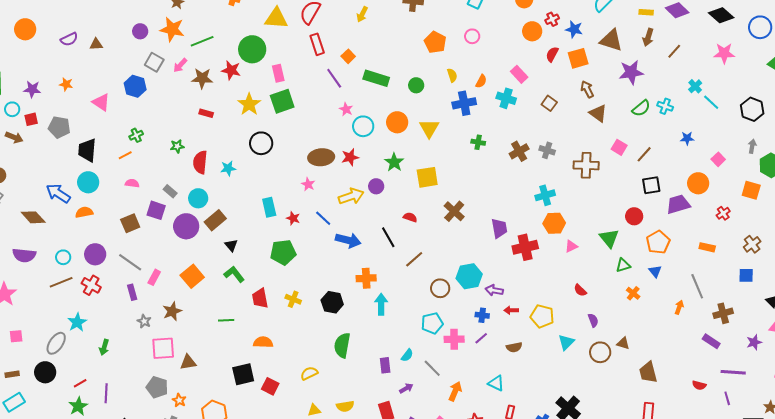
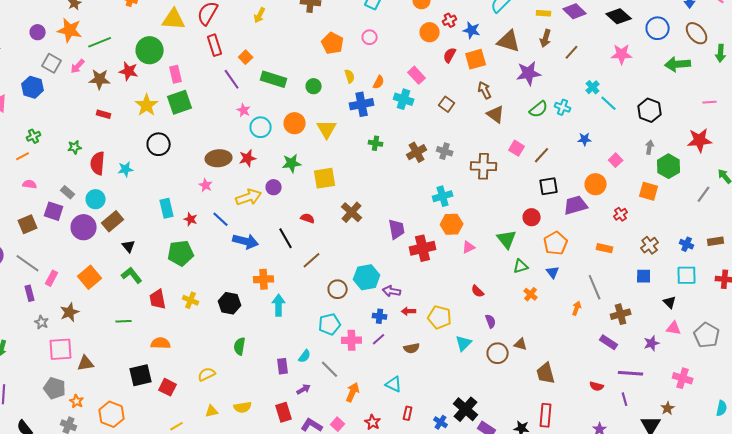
green star: (394, 162) -> (292, 163), turned 30
green semicircle: (342, 345) -> (240, 346), size x0.7

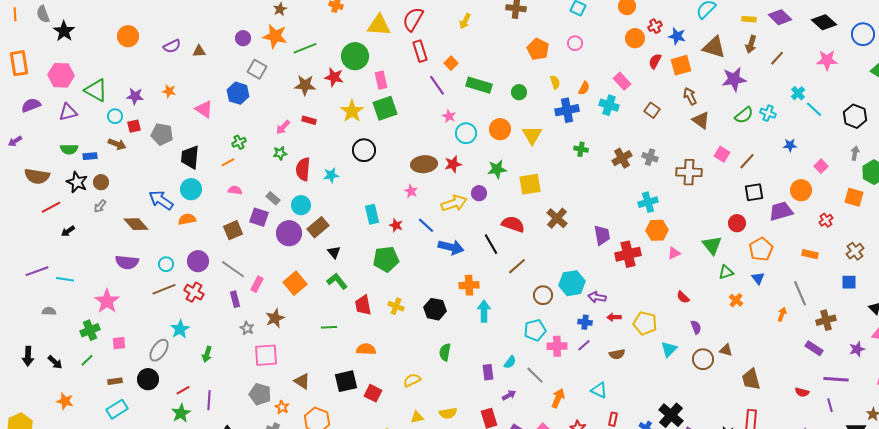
pink arrow: (78, 66) -> (283, 127), moved
red semicircle: (308, 218) -> (513, 224), size x1.6
brown triangle: (86, 363) -> (302, 381), moved, turned 42

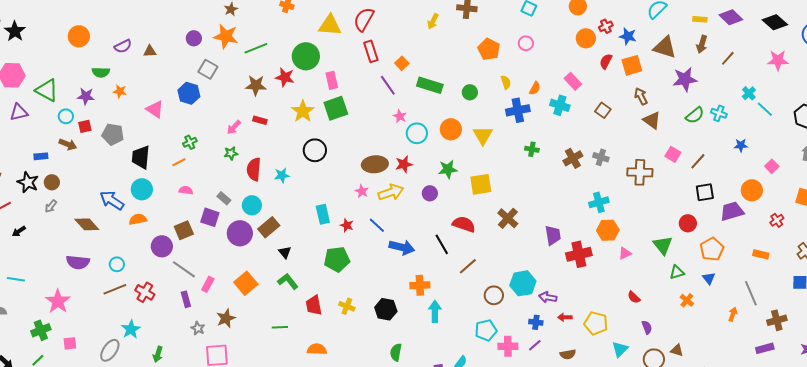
yellow arrow: (465, 21) -> (433, 21), moved
green semicircle: (69, 149) -> (101, 72), moved
yellow arrow: (454, 203) -> (391, 192), moved
purple circle: (198, 261) -> (162, 246), moved
purple rectangle: (814, 348) -> (765, 348), turned -48

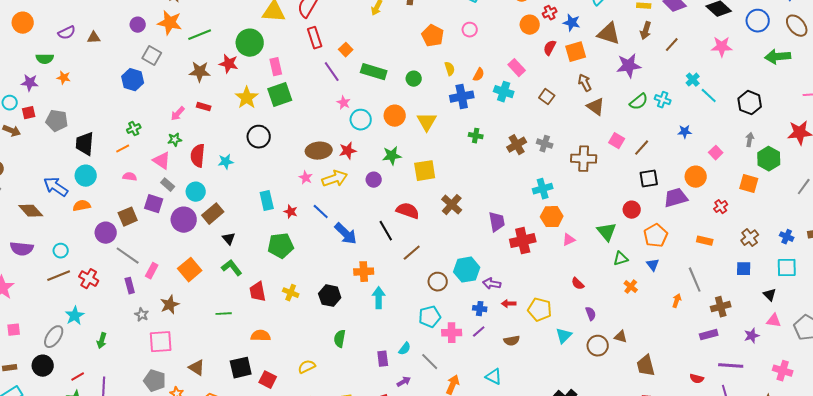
pink triangle: (155, 109) -> (162, 161), moved
blue arrow: (402, 247) -> (346, 234), turned 30

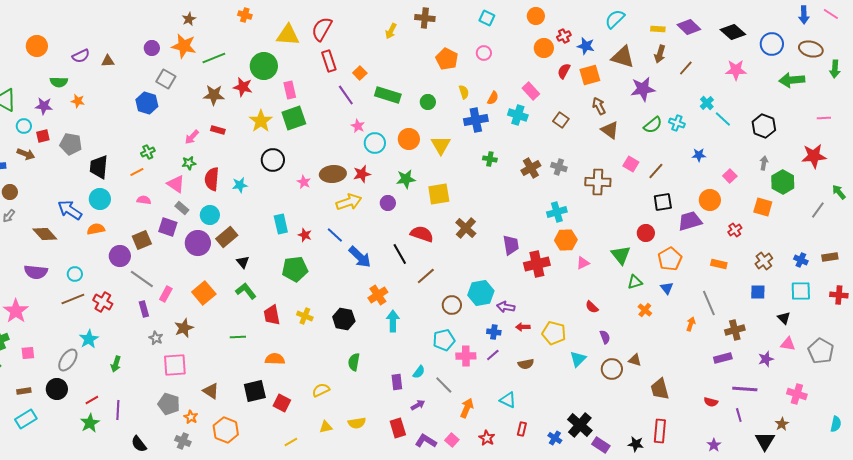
brown ellipse: (797, 26) -> (811, 49), turned -35
pink star: (306, 178) -> (304, 182), moved
orange cross: (364, 272) -> (378, 295), turned -30

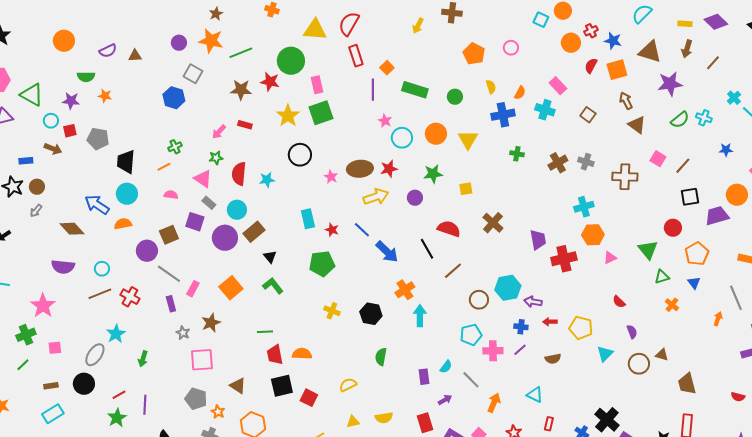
cyan square: (487, 18) -> (541, 20), moved
purple line: (346, 95) -> (373, 90), turned 35
yellow square: (439, 194) -> (466, 189), size x0.6
red trapezoid: (272, 315) -> (275, 355), moved

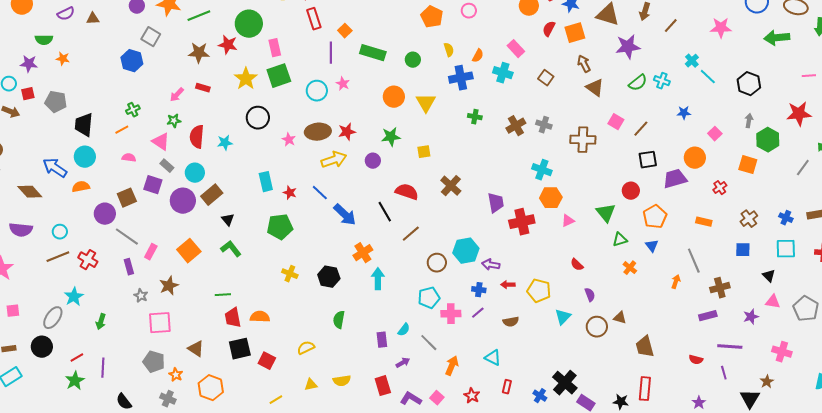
cyan circle: (402, 138) -> (317, 91), moved
cyan cross: (584, 207) -> (542, 170), turned 36

